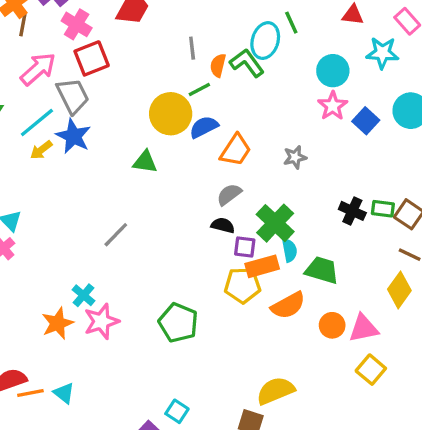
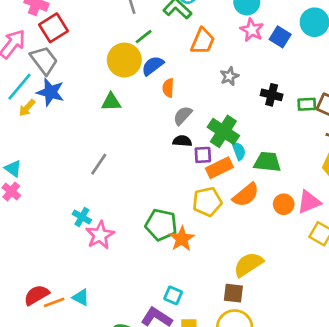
orange semicircle: (218, 65) -> (168, 88), moved
orange trapezoid: (236, 150) -> (203, 41), moved
black cross: (352, 211) -> (272, 95), moved
yellow pentagon: (242, 285) -> (207, 202), moved
orange star: (58, 323) -> (182, 239), moved

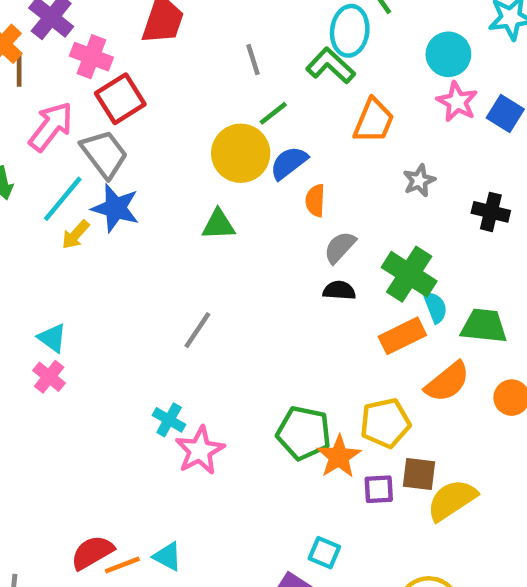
purple square: (203, 155) -> (379, 489), moved
yellow pentagon: (207, 202) -> (385, 423), moved
brown square: (233, 293) -> (419, 474), moved

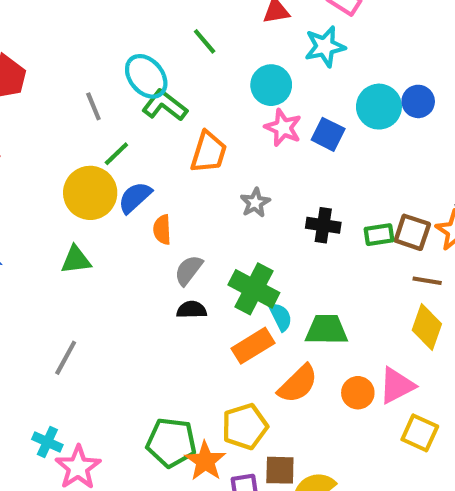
cyan ellipse: (350, 31) -> (146, 76), moved, turned -42

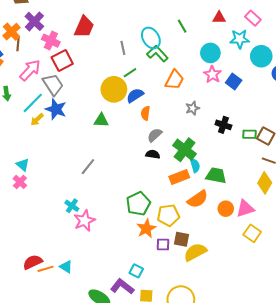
cyan circle: (379, 107) -> (261, 56), moved
green pentagon: (171, 442) -> (138, 204), moved, turned 30

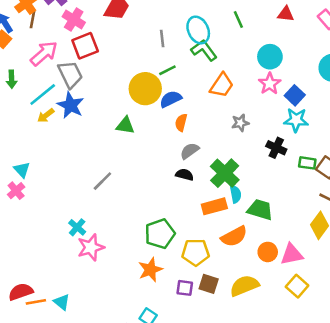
cyan star: (240, 39) -> (296, 120), moved
orange star: (146, 228) -> (150, 270), moved
yellow semicircle: (195, 252) -> (244, 286), moved

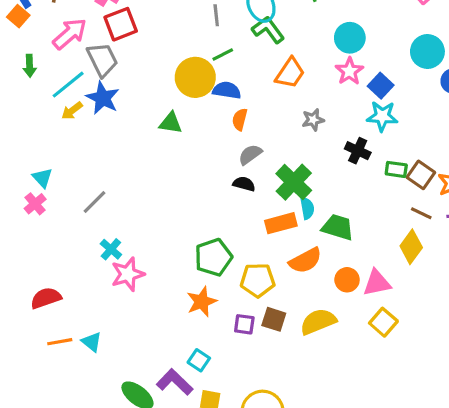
blue semicircle: (171, 99) -> (227, 90), turned 35
gray line: (102, 181) -> (94, 202), moved
red semicircle: (21, 292) -> (46, 298), moved

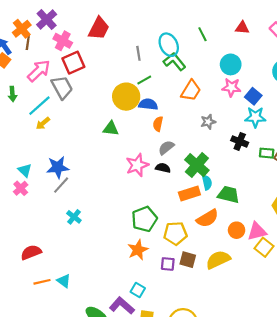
pink star: (349, 71) -> (231, 87), turned -30
blue star: (103, 98) -> (58, 167), moved, turned -30
pink star: (128, 274) -> (137, 165), moved
yellow square: (383, 322) -> (264, 247), moved

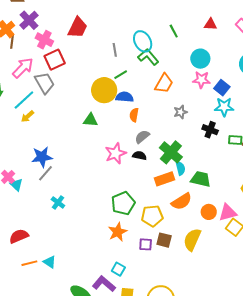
cyan triangle: (25, 170) -> (16, 185), moved
yellow semicircle: (218, 260) -> (192, 240), turned -40

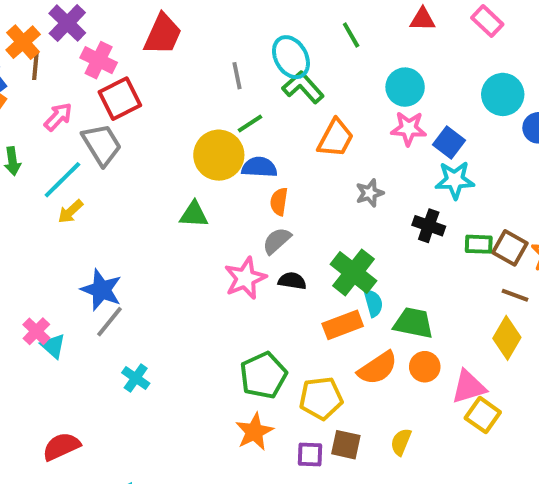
pink arrow: (23, 68) -> (58, 117), size x0.7
gray semicircle: (142, 137) -> (277, 241), moved
blue star: (42, 157) -> (101, 290), turned 30
orange circle: (209, 212) -> (425, 367), moved
yellow semicircle: (192, 240) -> (401, 442), size x0.6

